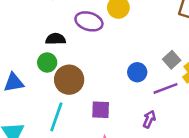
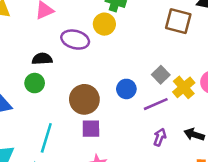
brown circle: (69, 80) -> (84, 99), moved
purple arrow: (149, 119) -> (160, 137), moved

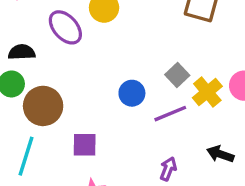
purple ellipse: (75, 40) -> (65, 27), turned 32
brown circle: (84, 99) -> (43, 106), moved
purple arrow: (160, 137) -> (168, 169), moved

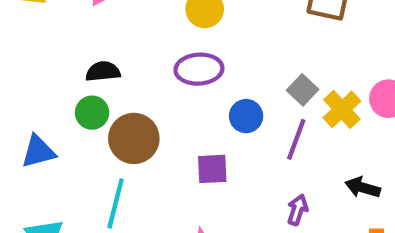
purple ellipse: (65, 27) -> (199, 69), moved, turned -48
purple line: (170, 114) -> (296, 139), turned -44
purple square: (85, 145) -> (212, 169), moved

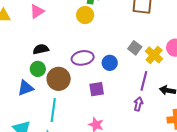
purple ellipse: (199, 69) -> (83, 58), moved
purple line: (296, 139) -> (144, 81), moved
blue triangle: (38, 151) -> (26, 88), moved

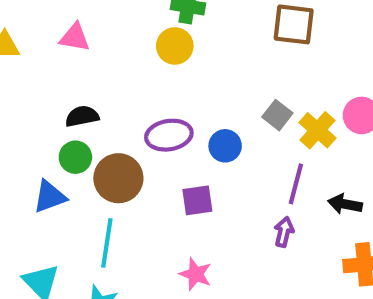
pink triangle: (37, 11) -> (75, 37), turned 42

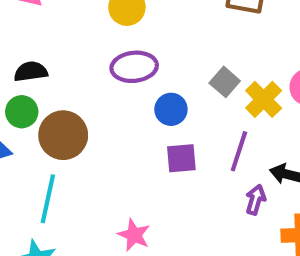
purple ellipse: (169, 135) -> (134, 67), moved
purple square: (197, 200) -> (181, 158), moved
purple arrow: (284, 232) -> (256, 200), moved

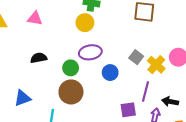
green circle: (22, 112) -> (71, 68), moved
brown circle: (63, 135) -> (71, 92), moved
purple square: (181, 158) -> (128, 110), moved

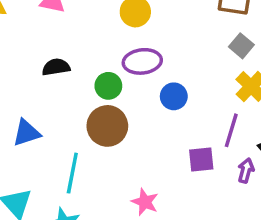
gray square: (136, 57) -> (241, 46), moved

